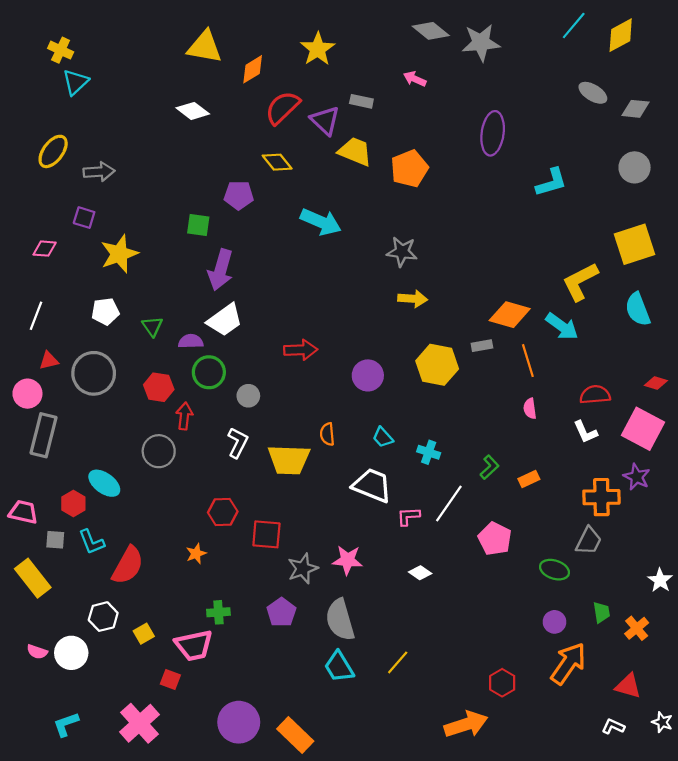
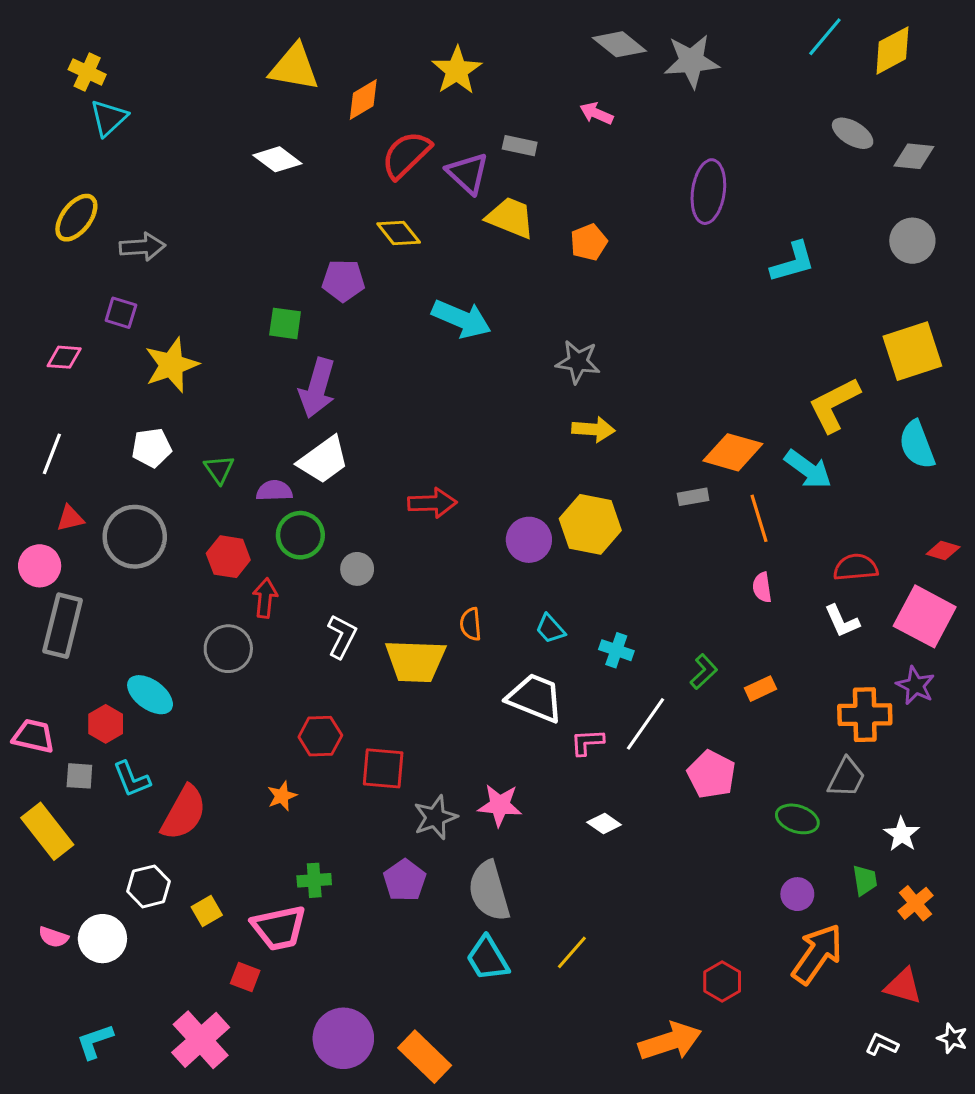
orange pentagon: (409, 169) -> (589, 242), size x0.7
yellow hexagon: (437, 365) -> (590, 524), moved
white star: (660, 580) -> (902, 834), moved

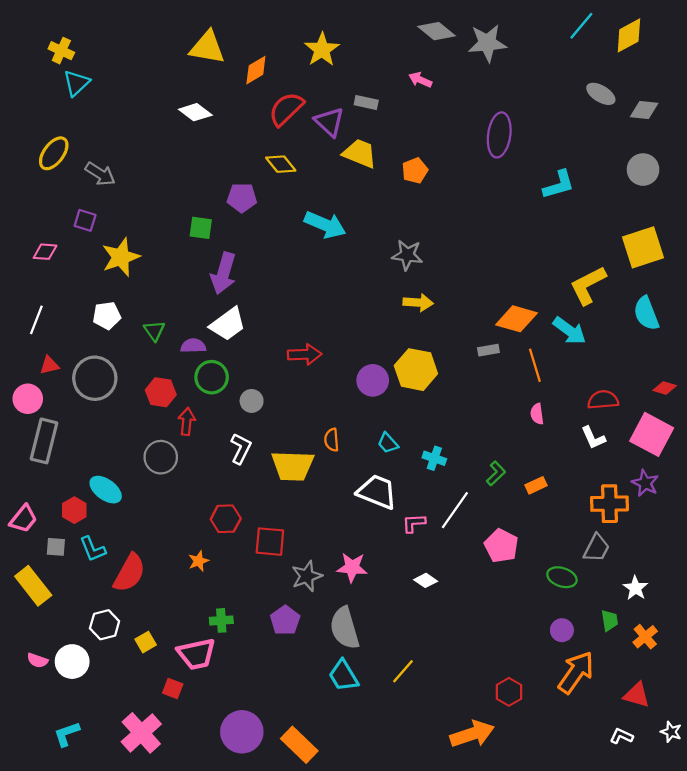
gray arrow: (142, 247) -> (100, 174), turned 36
pink trapezoid: (33, 736) -> (23, 519), turned 116

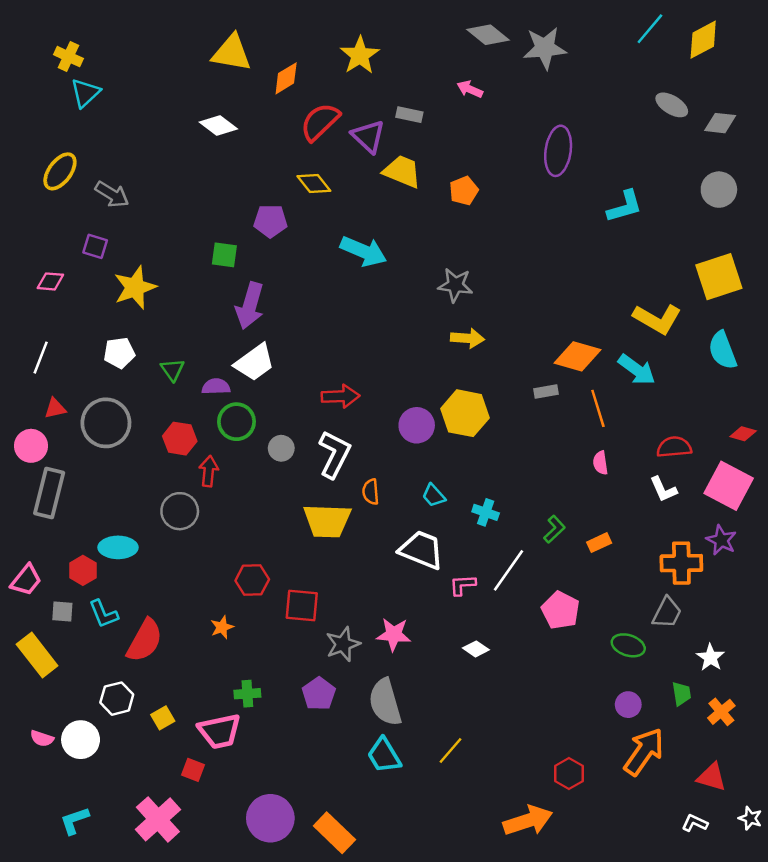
yellow L-shape: (588, 285) -> (657, 319), turned -123
white L-shape: (241, 449) -> (334, 454), moved, size x1.4
cyan ellipse: (106, 490) -> (118, 547), turned -36

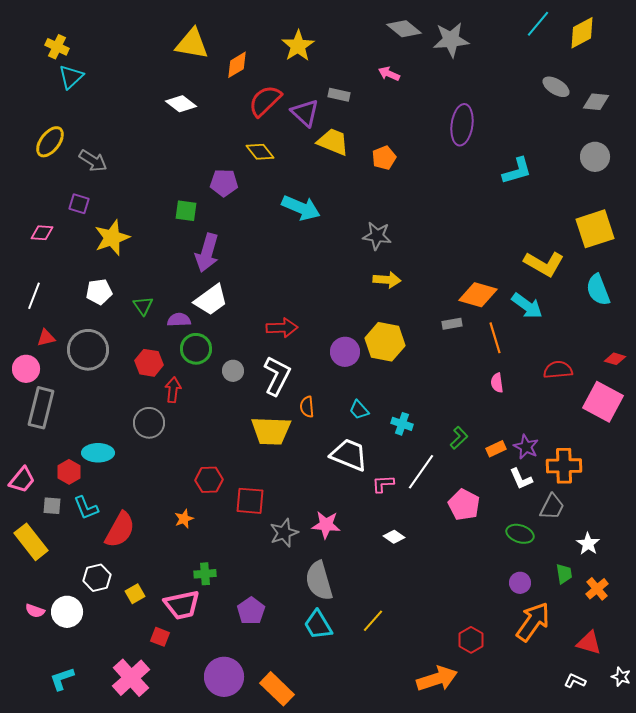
white L-shape: (663, 489) -> (521, 479), moved
purple star: (721, 540) -> (526, 447), moved
purple pentagon: (319, 694) -> (251, 611), moved

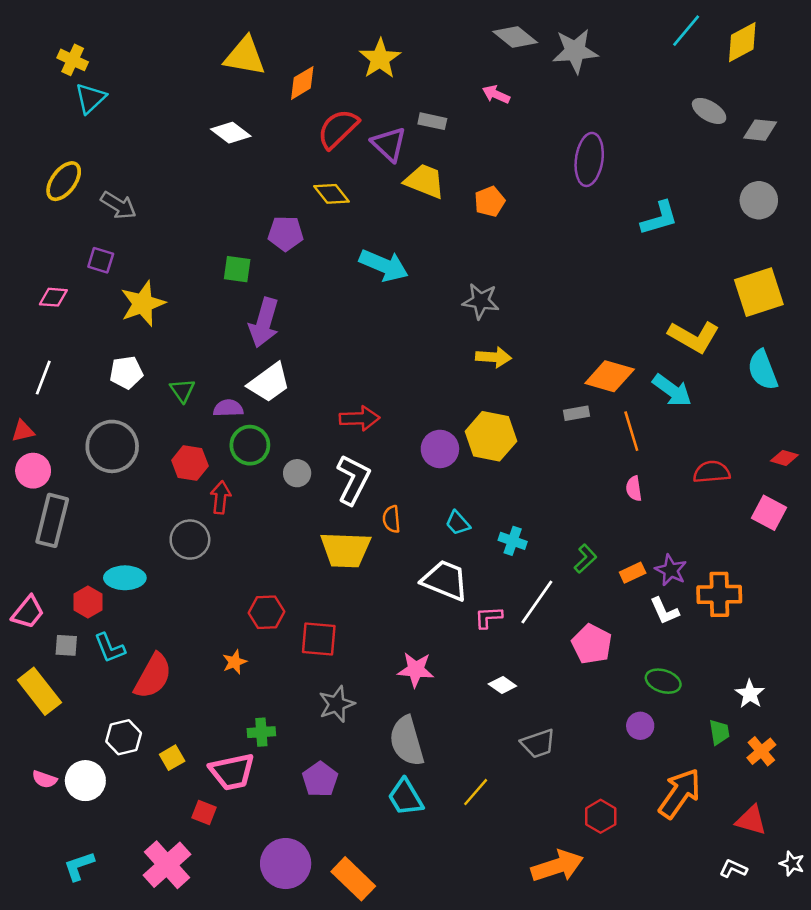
red triangle: (46, 338) -> (23, 431), moved
pink square: (603, 402) -> (769, 513), size x0.7
gray trapezoid: (552, 507) -> (538, 744), moved, turned 44
gray star: (284, 533) -> (337, 704), moved
purple circle: (520, 583) -> (640, 726), moved

